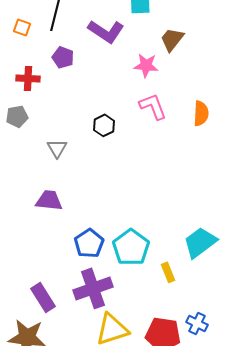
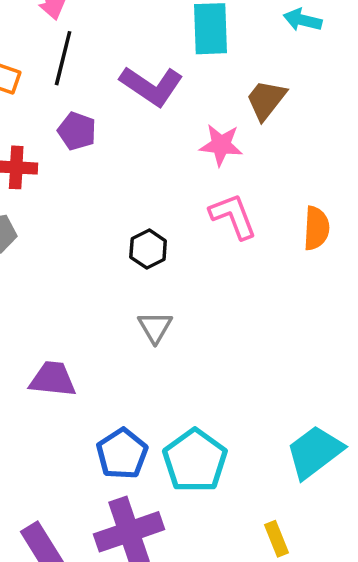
gray triangle: (57, 148) -> (155, 327), moved
yellow rectangle: (168, 272) -> (276, 539), moved

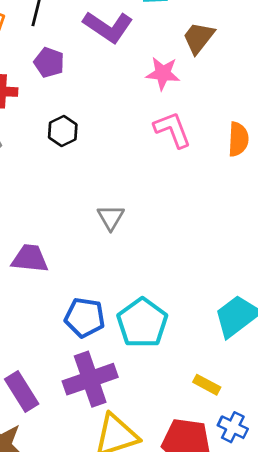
black hexagon: (148, 249) -> (63, 131), moved
blue pentagon: (122, 454) -> (85, 317), turned -30
yellow rectangle: (276, 539) -> (207, 385), turned -40

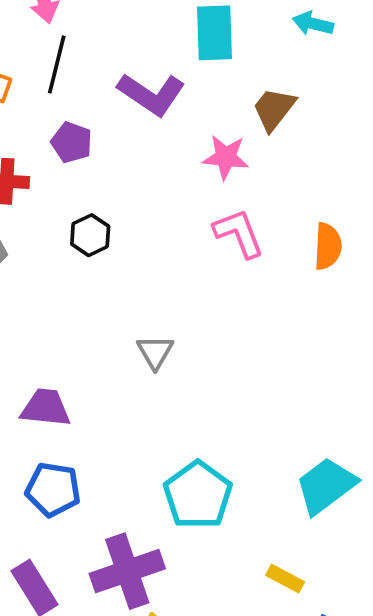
blue pentagon: (85, 317) -> (53, 489), moved

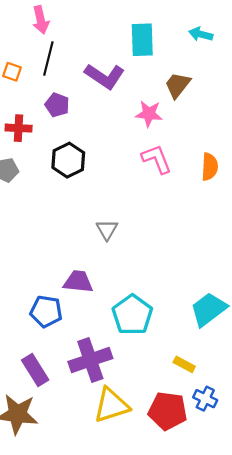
black hexagon: (90, 235) -> (68, 160), size x1.4
purple trapezoid: (46, 408) -> (78, 282), moved

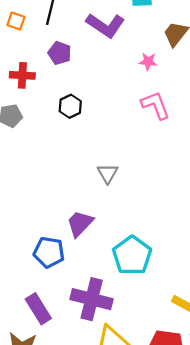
pink star: (149, 114) -> (148, 62), size x0.7
black hexagon: (68, 160) -> (70, 106), size x0.7
purple trapezoid: (78, 282) -> (80, 223), turned -52
purple cross: (90, 360) -> (92, 299), turned 33

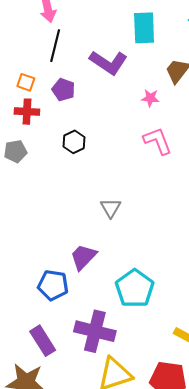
orange square: (16, 21) -> (26, 82), moved

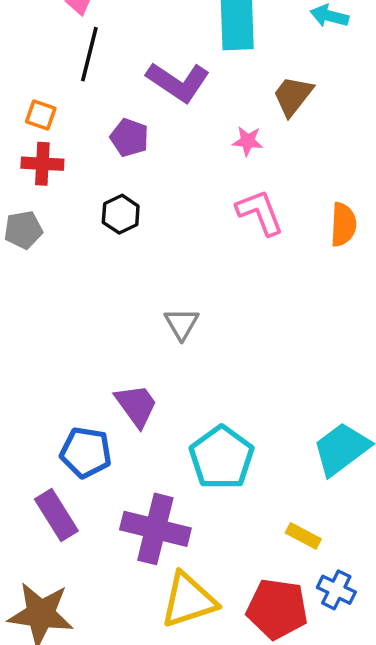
purple pentagon: (64, 90) -> (129, 138), moved
purple trapezoid: (83, 257) -> (136, 405), turned 100
purple rectangle: (43, 341) -> (56, 515), moved

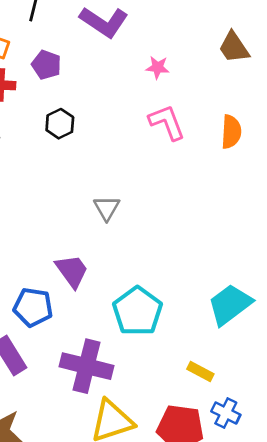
brown trapezoid: (293, 96) -> (234, 47), moved, turned -72
purple pentagon: (129, 138) -> (46, 65), moved

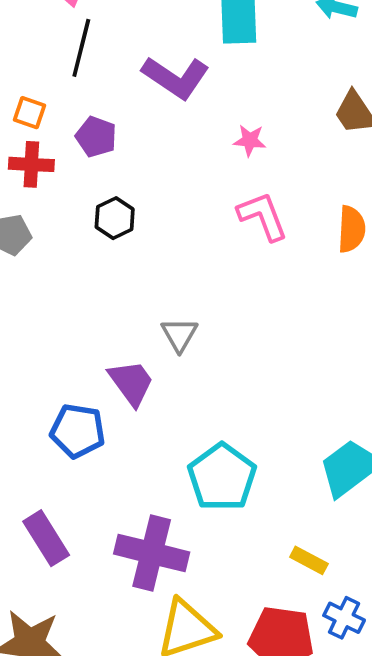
purple trapezoid: (72, 271) -> (131, 383), moved
blue pentagon: (33, 307) -> (78, 431), moved

